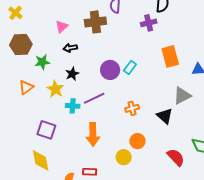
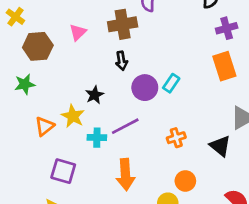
purple cross: (149, 23) -> (227, 28), moved
brown hexagon: (21, 45) -> (38, 46), moved
black arrow: (70, 48) -> (121, 61), moved, turned -88
green star: (42, 62) -> (25, 84), moved
orange triangle: (26, 87) -> (44, 126), moved

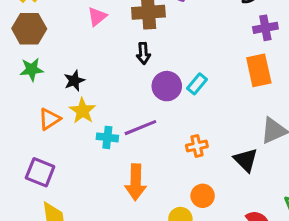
brown hexagon: (38, 46) -> (29, 29), moved
black star: (95, 95) -> (74, 81), moved
purple square: (63, 171) -> (40, 172), moved

